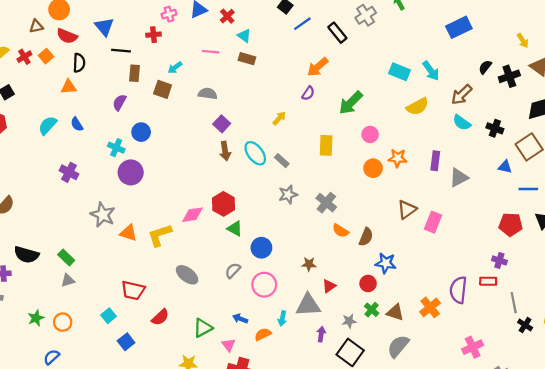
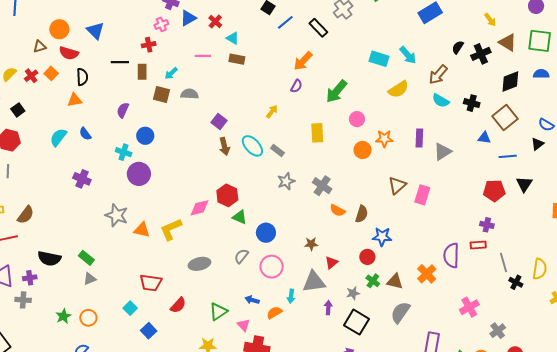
blue triangle: (104, 27) -> (95, 31), moved
brown rectangle: (135, 73) -> (142, 72), moved
gray semicircle: (208, 94) -> (190, 94), moved
gray ellipse: (187, 275) -> (199, 264), turned -45

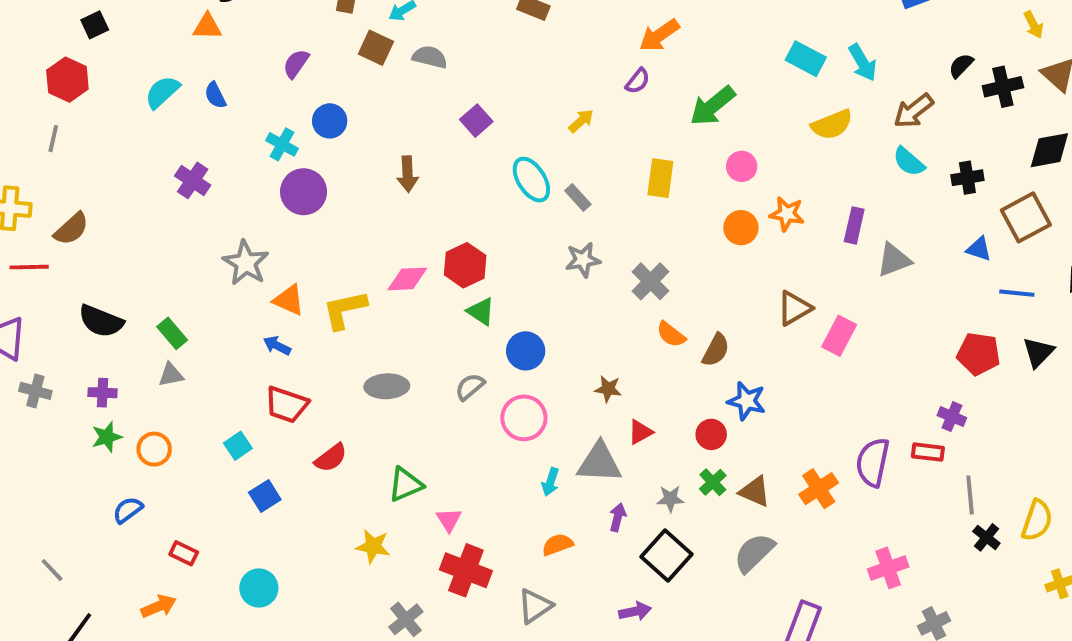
black cross: (472, 103) -> (967, 178), turned -35
brown arrow: (224, 146) -> (408, 174), moved
purple cross: (30, 278) -> (102, 393), moved
blue arrow: (252, 300) -> (277, 346), moved
orange semicircle: (274, 313) -> (557, 545), moved

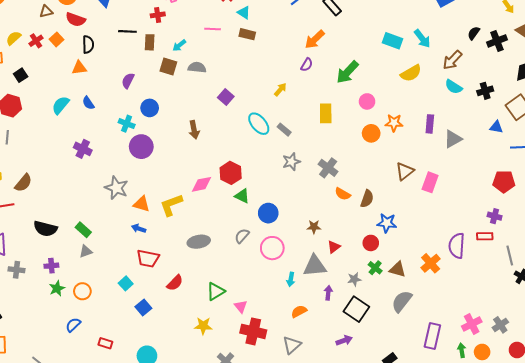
pink cross: (888, 568) -> (472, 324), moved

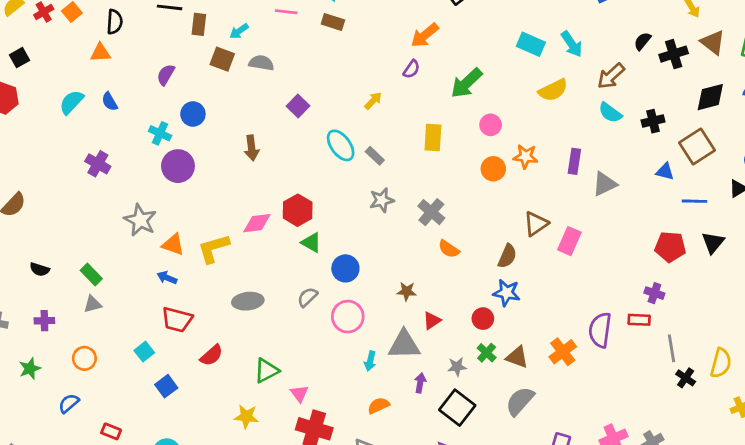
brown semicircle: (367, 199) -> (507, 256), moved
black semicircle: (45, 229) -> (40, 269), size x0.6
green star: (57, 288) -> (30, 369), moved

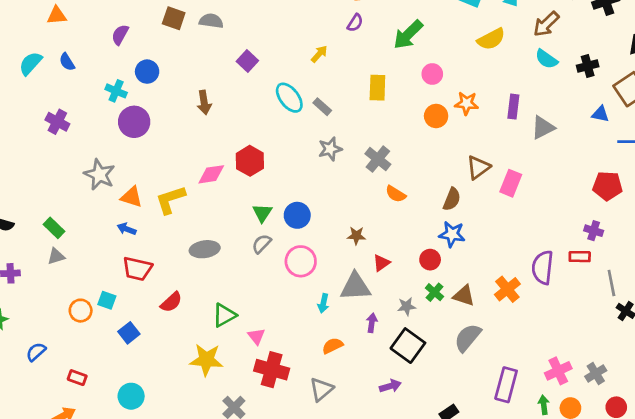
green triangle: (311, 243) -> (262, 213), moved, turned 35
cyan square: (144, 352) -> (107, 300), turned -30
orange circle: (84, 358) -> (81, 311), moved
yellow star: (246, 417) -> (206, 360), size x1.4

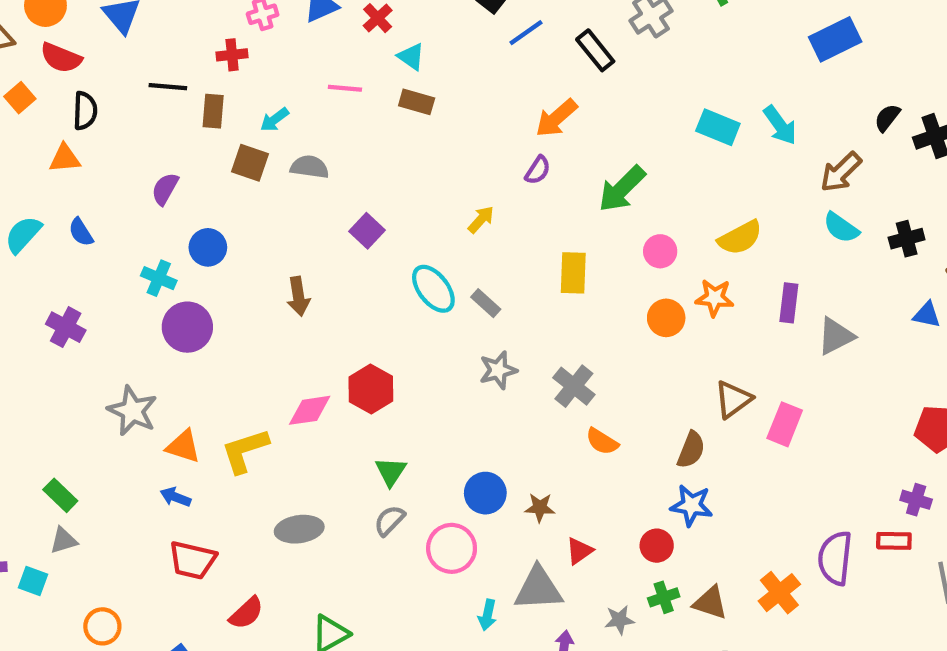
yellow semicircle: (491, 39) -> (740, 238), moved
blue circle: (297, 215) -> (485, 493), moved
green cross: (435, 292) -> (664, 597), turned 30
cyan square: (107, 300) -> (33, 581), moved

